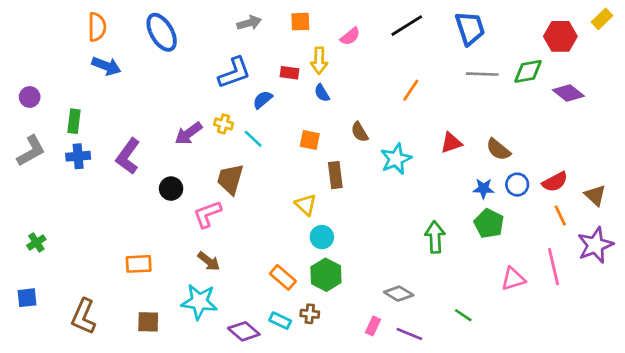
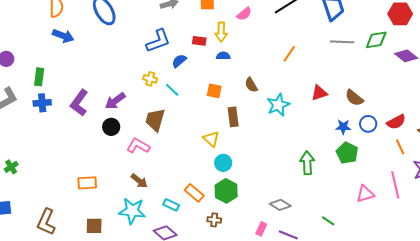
blue semicircle: (322, 93) -> (223, 56), turned 120
purple arrow: (189, 133) -> (115, 101), moved
pink L-shape: (207, 214) -> (138, 146), turned 50
cyan rectangle: (280, 321) -> (171, 205), moved

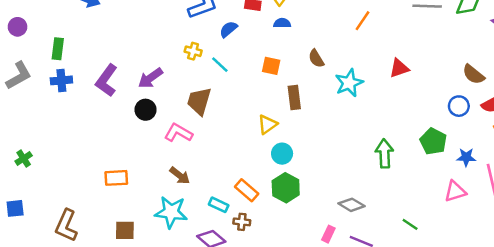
brown semicircle: (354, 98) -> (473, 74), moved
blue star: (343, 127) -> (466, 157), moved
yellow triangle: (211, 139) -> (267, 124), turned 42
brown cross: (214, 220) -> (242, 222), moved

